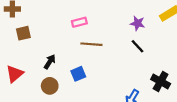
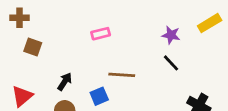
brown square: (23, 33) -> (33, 47), turned 32
brown line: (91, 44) -> (122, 75), moved

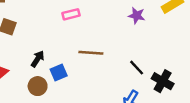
black line: (171, 63) -> (137, 68), moved
blue square: (99, 96) -> (59, 72), moved

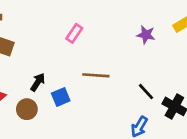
pink rectangle: (71, 14) -> (74, 33), turned -42
brown circle: (38, 86) -> (27, 109), moved

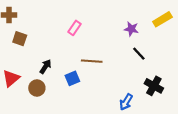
black line: (146, 92) -> (139, 54), moved
blue square: (61, 97) -> (72, 78), moved

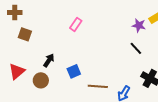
purple star: (131, 29) -> (139, 25), moved
brown line: (92, 61) -> (98, 86), moved

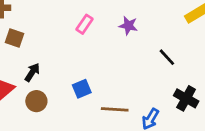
purple star: (139, 25) -> (128, 26), moved
black arrow: (49, 60) -> (32, 72), moved

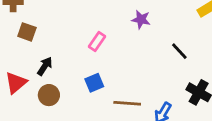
pink rectangle: (84, 24) -> (97, 41), moved

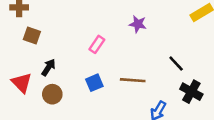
black line: (179, 51) -> (176, 64), moved
red triangle: (16, 83) -> (22, 83), turned -35
brown line: (127, 103) -> (133, 80), moved

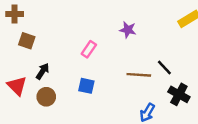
brown line: (133, 80) -> (139, 75), moved
blue square: (94, 83) -> (86, 86), turned 35

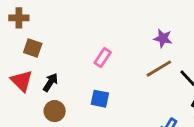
purple star: (128, 30) -> (163, 38), moved
brown line: (139, 75) -> (159, 69), moved, turned -35
red triangle: (17, 86) -> (22, 81), moved

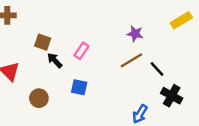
brown square: (33, 48) -> (43, 42), moved
black arrow: (50, 82) -> (55, 60), moved, turned -77

